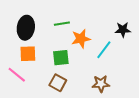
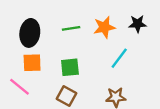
black star: (123, 30) -> (138, 24), moved
orange star: (81, 39) -> (104, 27), moved

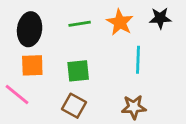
orange star: (104, 27) -> (120, 22), turned -30
cyan line: (119, 58) -> (138, 60), turned -35

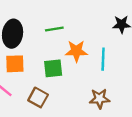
orange star: (120, 22) -> (76, 51), moved, turned -30
brown square: (74, 106) -> (38, 97), moved

